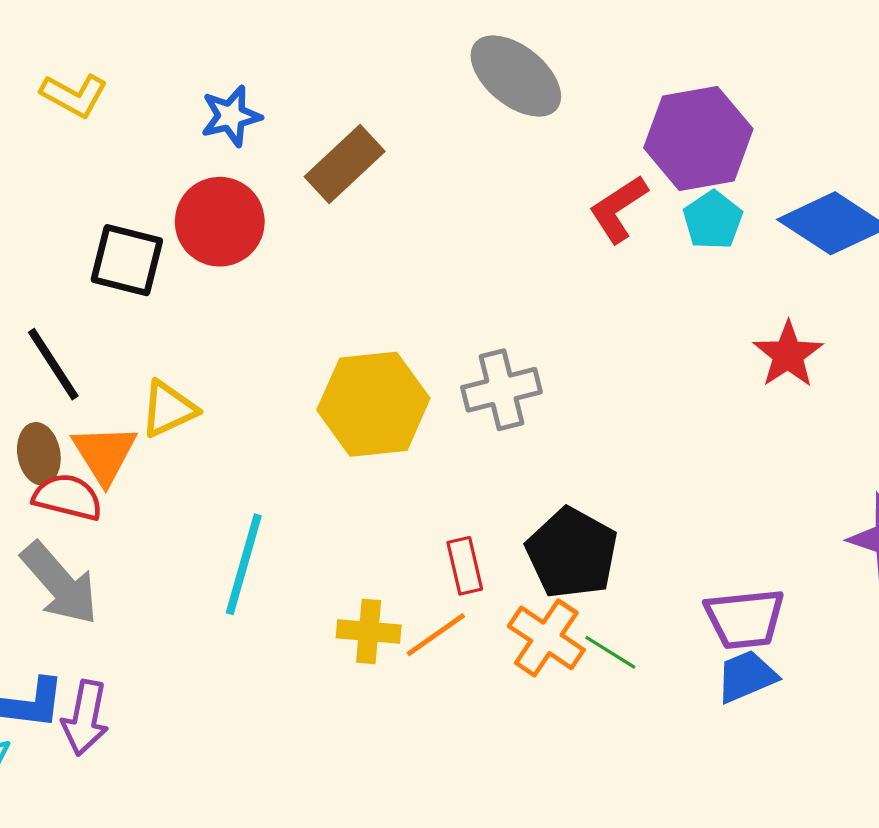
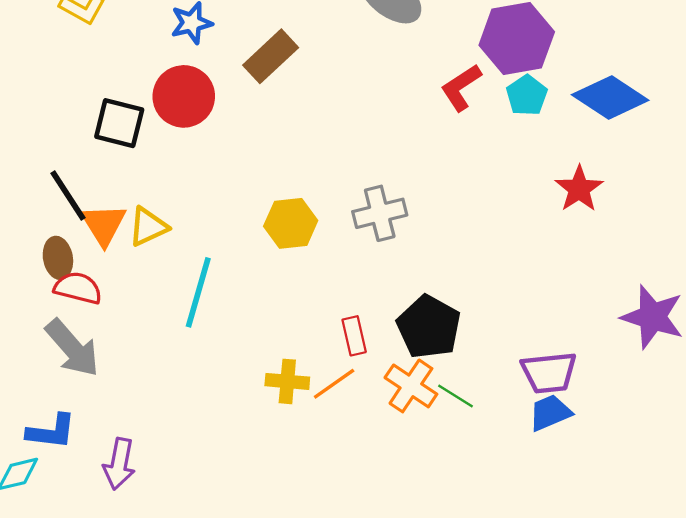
yellow hexagon: (373, 404) -> (291, 223), size x0.7
orange triangle: (104, 454) -> (104, 224), moved
cyan line: (244, 564) -> (198, 292), moved
purple arrow: (85, 718) -> (119, 464), moved

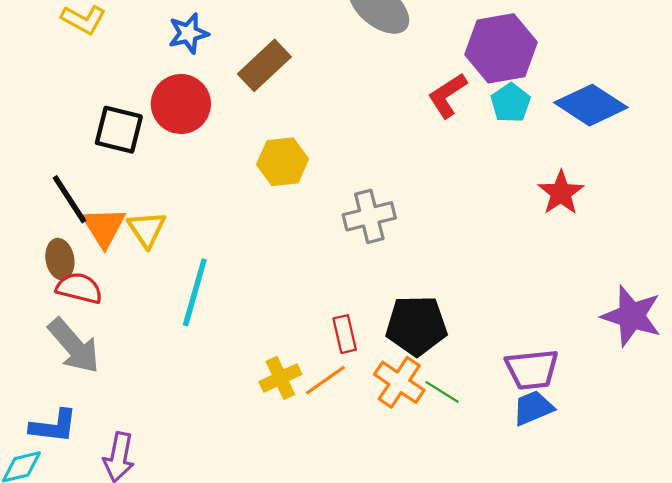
yellow hexagon: (291, 223) -> (283, 162), moved
yellow triangle: (148, 227) -> (147, 229), turned -39
black pentagon: (429, 327) -> (416, 326), turned -30
yellow cross: (287, 381) -> (280, 378), turned -30

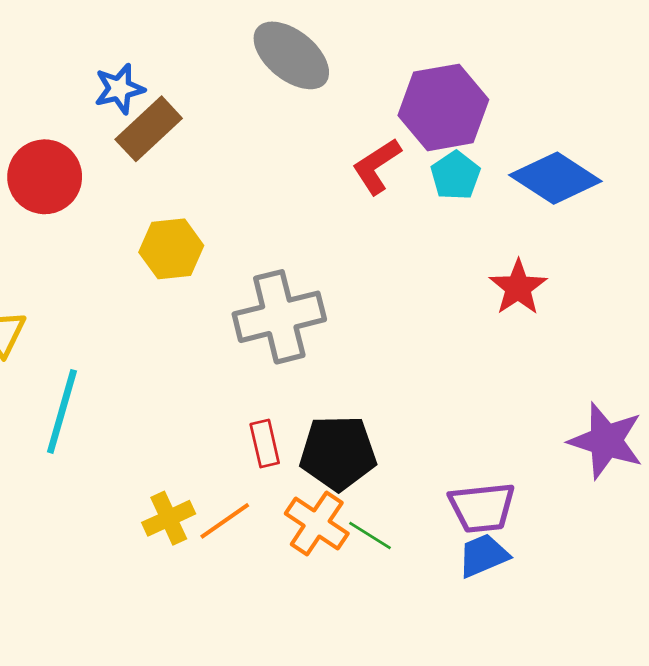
blue star: (188, 33) -> (119, 89), moved
gray cross: (369, 216) -> (279, 317), size x1.4
red rectangle: (345, 334) -> (265, 443), moved

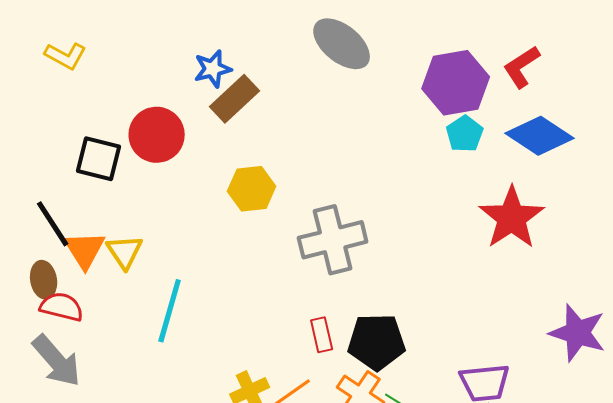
red L-shape: (377, 166) -> (522, 67), moved
red star: (518, 287) -> (512, 218), size x1.5

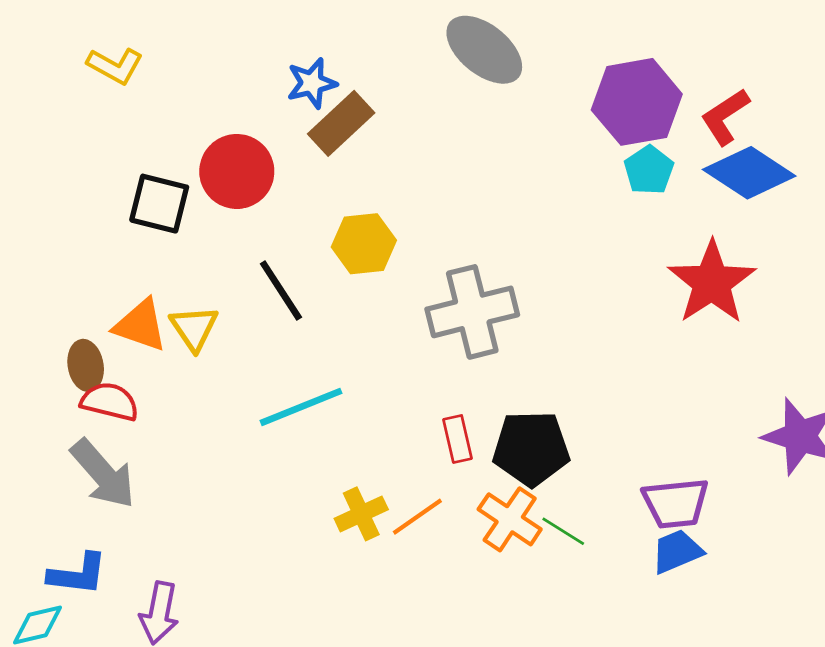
red L-shape: (522, 67) -> (725, 117), moved
black line: (53, 224) -> (281, 291), moved
orange triangle: (85, 250) -> (140, 325), turned -39
cyan line: (170, 311) -> (301, 407), moved, turned 52

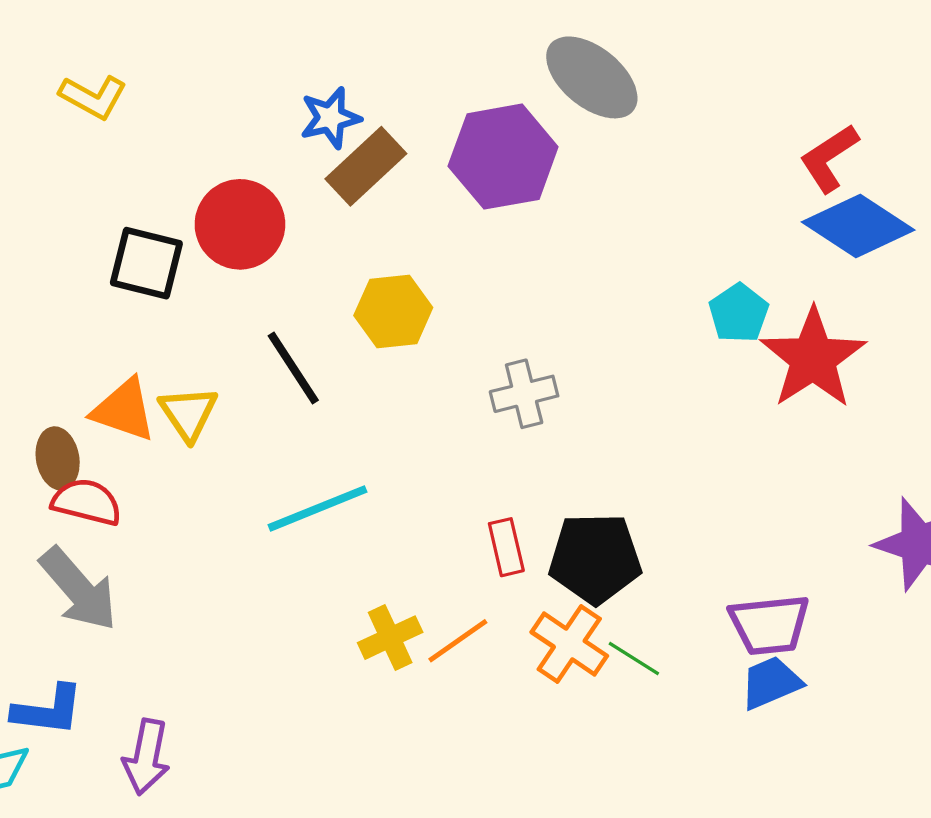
gray ellipse: (484, 50) -> (592, 77), moved
purple hexagon: (637, 102) -> (503, 157), moved
cyan pentagon: (649, 170) -> (739, 313), moved
gray cross: (472, 312) -> (524, 394), size x0.6

